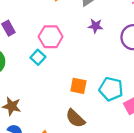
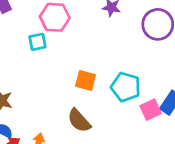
cyan square: (38, 57) -> (37, 42), turned 32

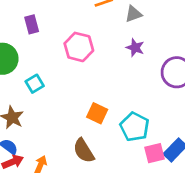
cyan square: (37, 42) -> (35, 84), moved, turned -30

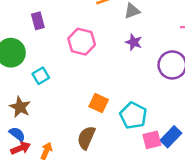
brown semicircle: (84, 151) -> (86, 138), turned 55

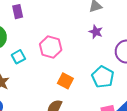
pink hexagon: (82, 42) -> (51, 47), moved
cyan pentagon: (133, 115) -> (103, 77), moved

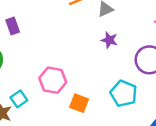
pink hexagon: (51, 47) -> (53, 80), moved
cyan square: (18, 57) -> (19, 99), moved

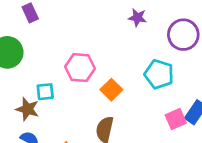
cyan square: (19, 99) -> (45, 92), turned 35
orange square: (79, 103) -> (111, 90), turned 30

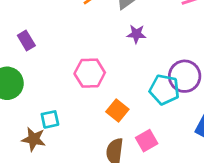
purple circle: (183, 35) -> (185, 76), moved
pink hexagon: (80, 68) -> (90, 73), moved
pink square: (176, 119) -> (147, 141), moved

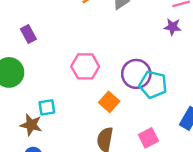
purple star: (136, 34) -> (173, 27), moved
purple circle: (185, 76) -> (136, 74), moved
pink square: (147, 141) -> (148, 138), moved

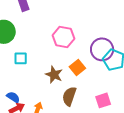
cyan square: (47, 107) -> (21, 58), moved
brown star: (31, 125) -> (54, 75), moved

